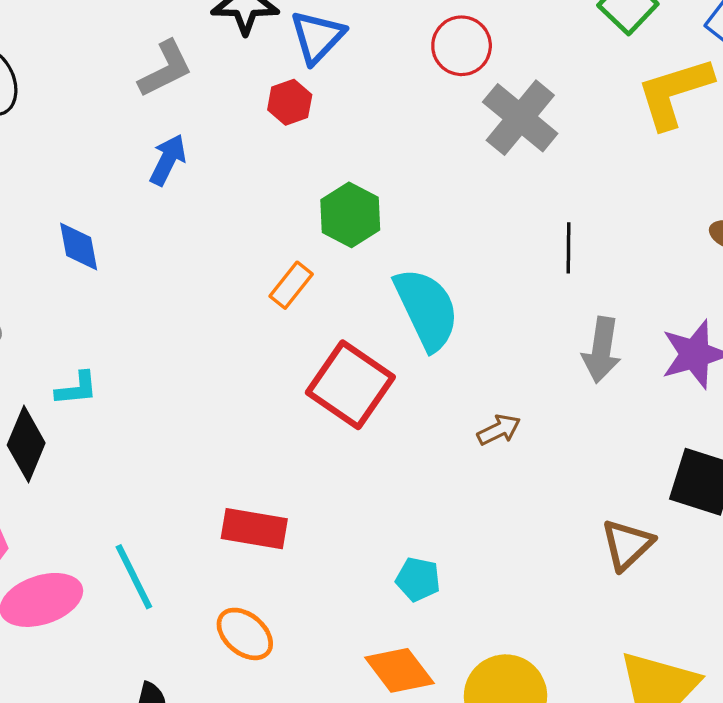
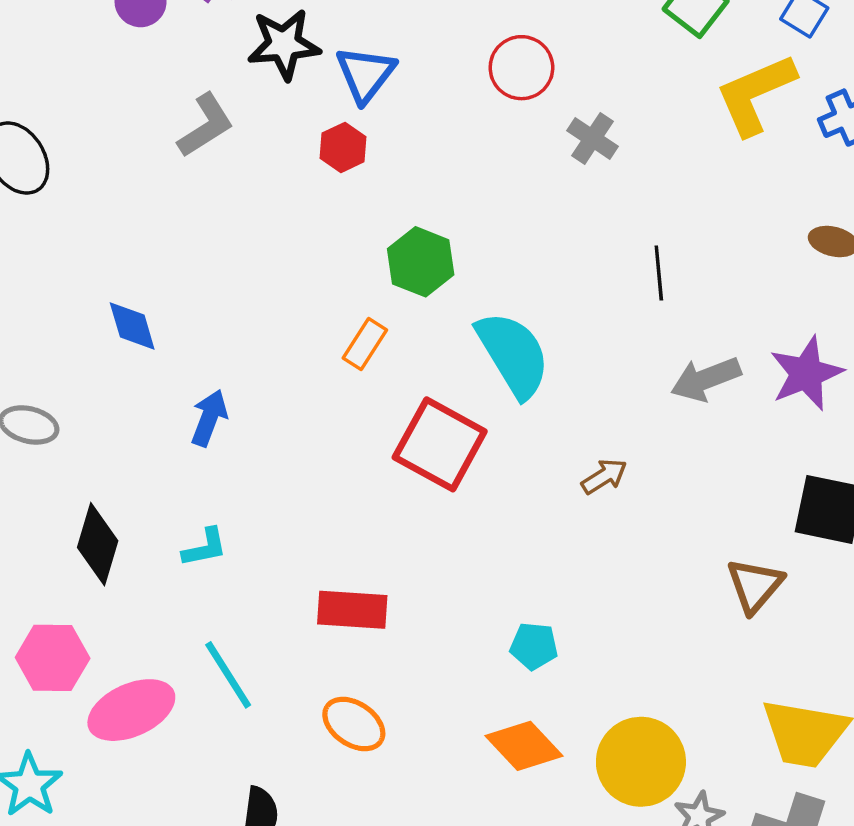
gray cross: (520, 118) -> (592, 138), size x0.6
blue arrow: (168, 160) -> (209, 418), moved
gray arrow: (602, 350) -> (706, 379), turned 66
cyan L-shape: (77, 389) -> (205, 547), moved

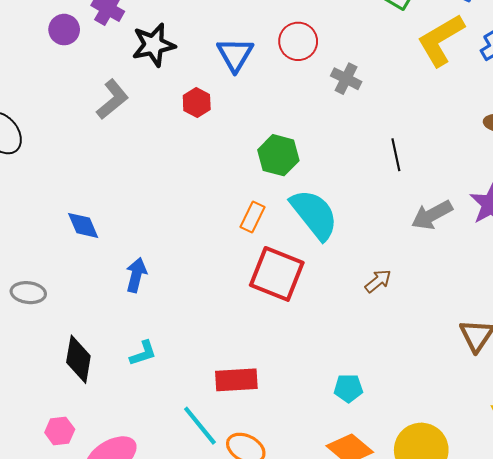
blue triangle: (365, 74) -> (235, 54), moved
green hexagon: (421, 262) -> (278, 155), moved
orange rectangle: (365, 344) -> (253, 217), moved
pink hexagon: (53, 658) -> (60, 431), size x0.7
cyan line: (228, 675) -> (200, 426), moved

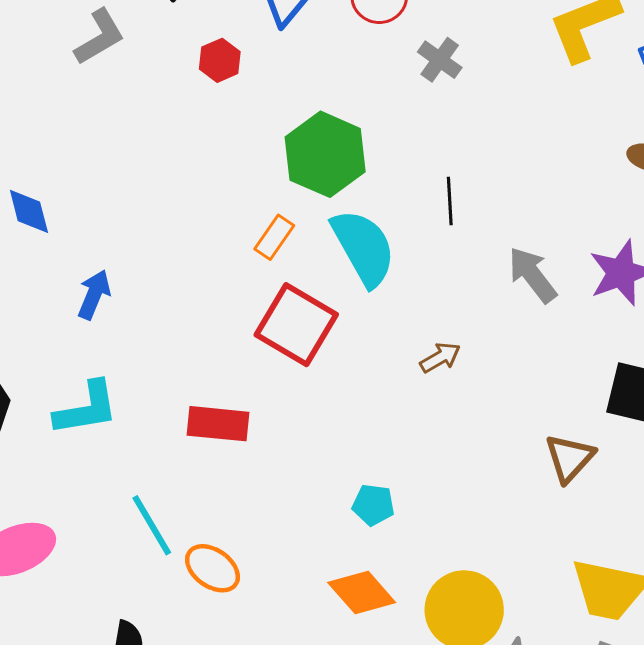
green hexagon: (278, 155) -> (325, 154), size x1.4
black line: (396, 155) -> (450, 201), moved
gray arrow: (432, 215) -> (532, 275), turned 72
cyan L-shape: (143, 353) -> (86, 408), size x1.6
red rectangle: (236, 380) -> (218, 424), moved

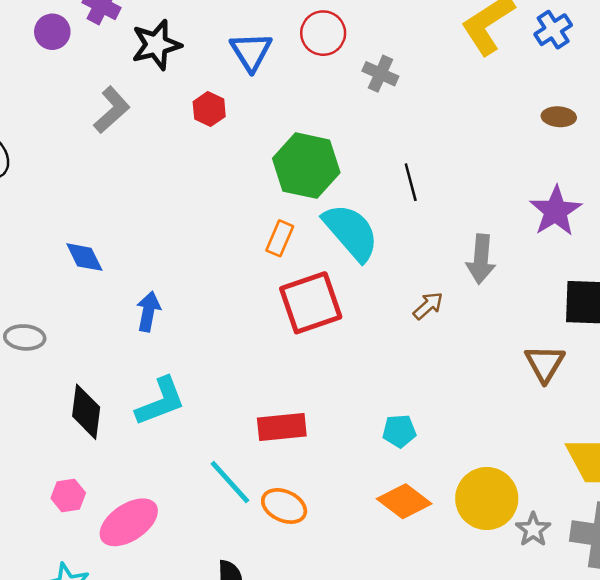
gray arrow: (532, 275) -> (481, 259), moved, turned -126
red square: (296, 325) -> (311, 303), turned -38
red rectangle: (218, 424) -> (282, 427), moved

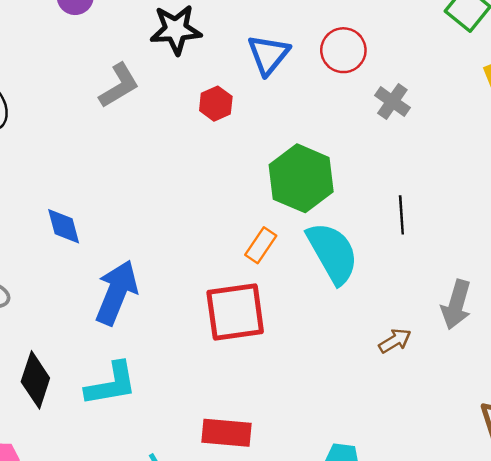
red square: (311, 303) -> (235, 312), moved
blue arrow: (148, 311) -> (116, 293), size x1.6

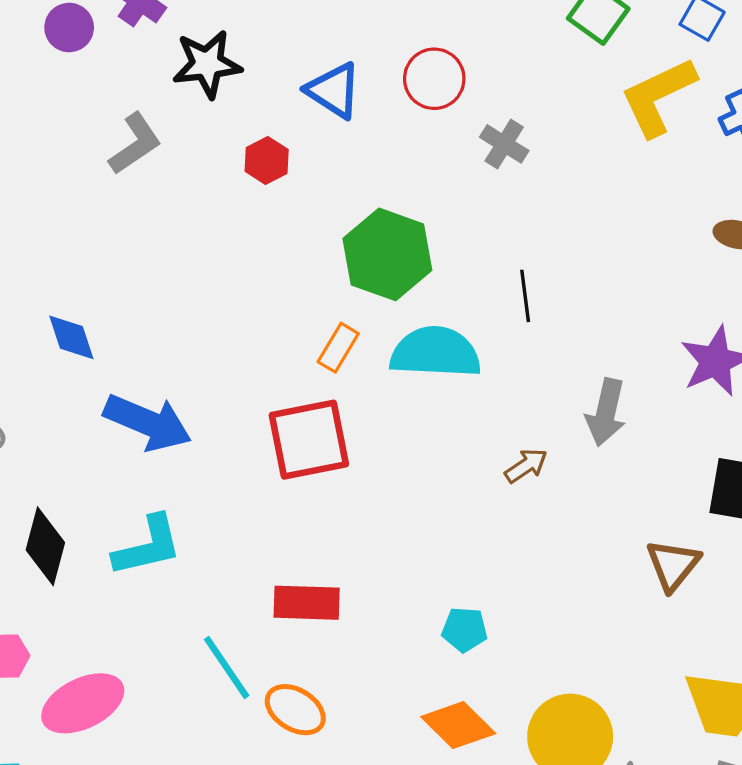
blue triangle: (268, 55) -> (334, 91), turned -33
cyan semicircle: (333, 253) -> (435, 352), turned -54
blue arrow: (116, 293) -> (148, 422), turned 94

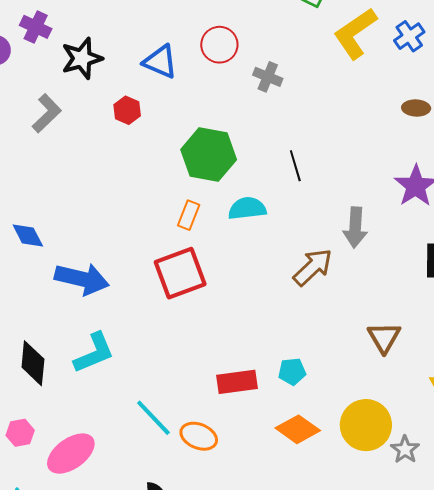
cyan semicircle: (435, 352) -> (247, 208), size x0.7
brown arrow: (526, 466) -> (313, 267), size x1.6
brown triangle: (673, 565) -> (384, 337), moved
red rectangle: (307, 603) -> (237, 382), moved

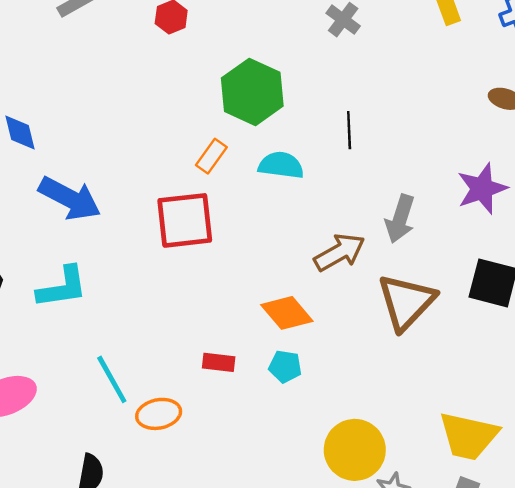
brown triangle: (384, 337) -> (406, 302), moved, size x1.5
red rectangle: (237, 382) -> (219, 362), size x0.7
orange diamond: (298, 429) -> (287, 313), moved
orange ellipse: (199, 436) -> (159, 414), turned -48

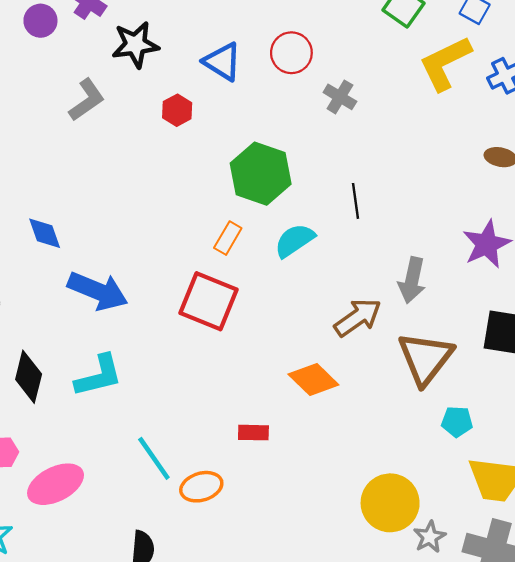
cyan semicircle: (281, 165) -> (294, 240), turned -36
red square: (185, 220) -> (208, 301), turned 34
cyan pentagon: (285, 367) -> (457, 422), moved

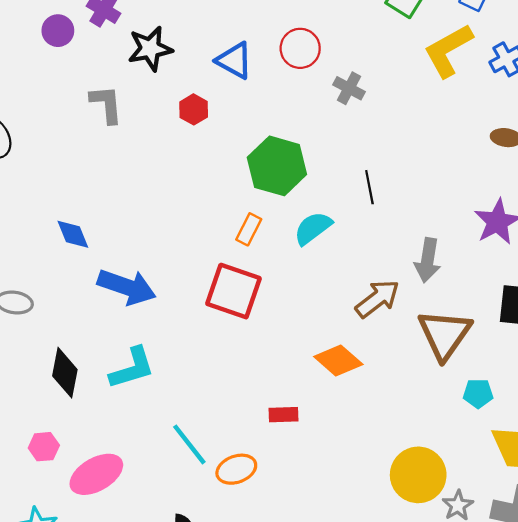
gray L-shape: (87, 100) -> (106, 104), turned -57

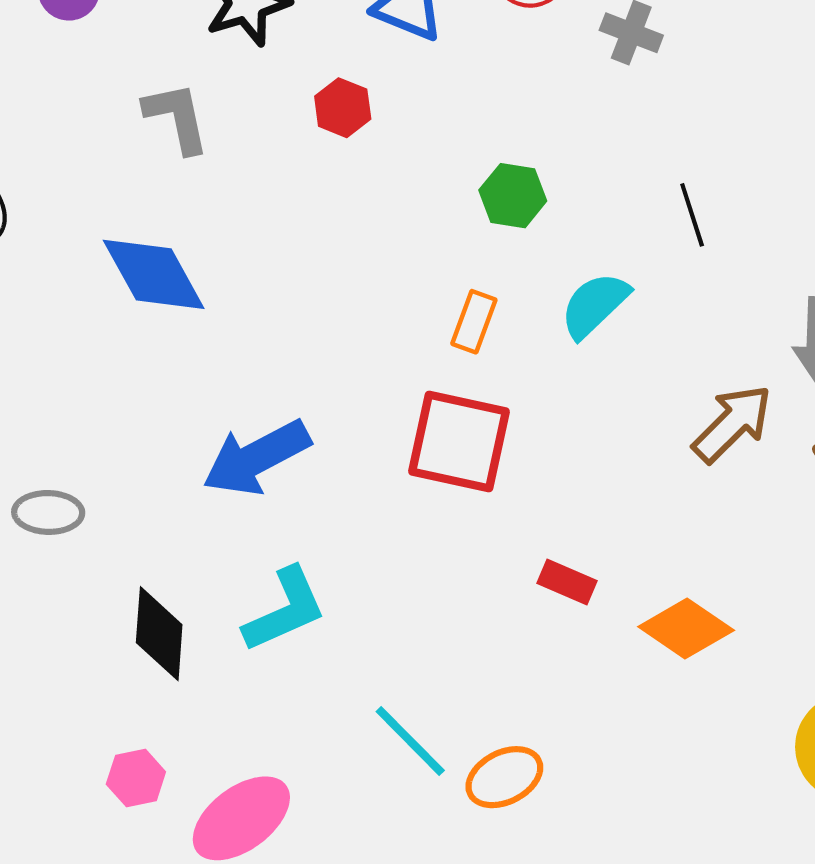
green hexagon: (277, 166) -> (513, 196), size x0.6
blue diamond: (73, 234) -> (154, 274), moved, size x1.6
blue arrow: (127, 287) -> (257, 458), turned 140
orange diamond: (338, 361) -> (686, 628), moved
red rectangle: (283, 415) -> (567, 582), moved, turned 32

